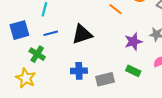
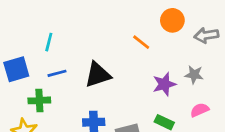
green cross: (37, 54) -> (39, 100), turned -35

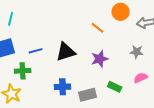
cyan line: (49, 42) -> (11, 19), moved
purple star: (164, 84) -> (100, 59), moved

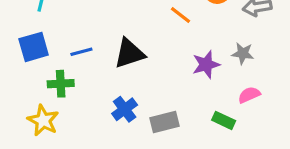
purple star: (100, 59) -> (206, 65), moved
blue cross: (63, 87) -> (125, 109), turned -35
green rectangle: (115, 87) -> (224, 120), moved

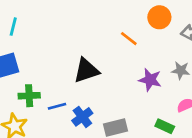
blue line: (81, 52) -> (57, 106), moved
purple star: (206, 65) -> (150, 80), turned 30

